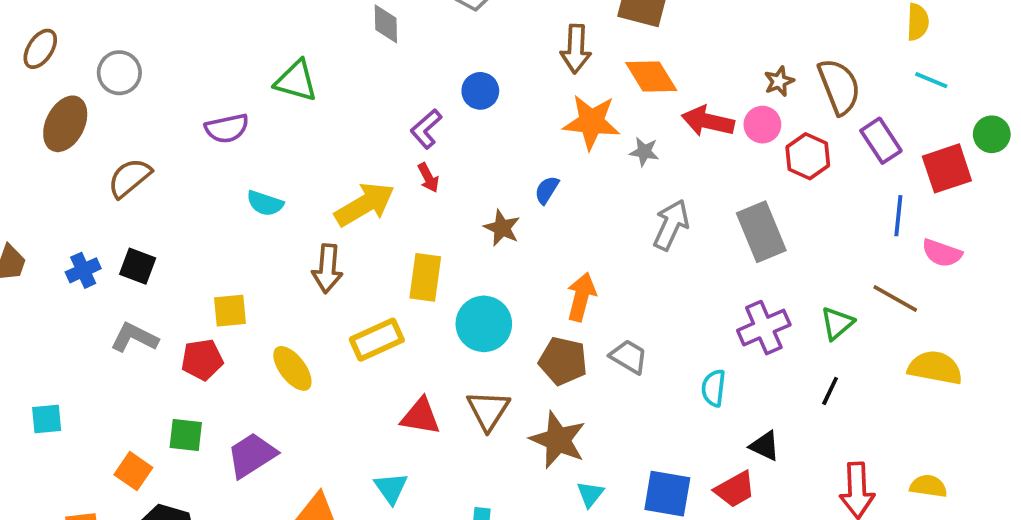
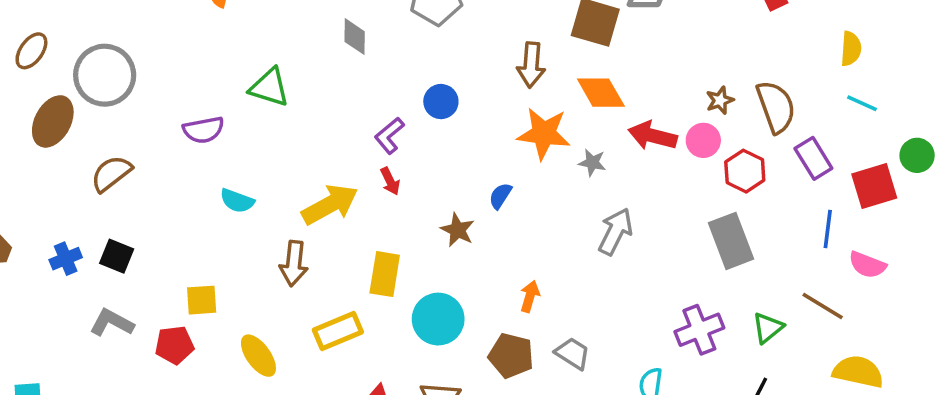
gray circle: (119, 73) -> (105, 75), size x1.5
gray rectangle: (761, 232) -> (731, 241), moved
orange arrow: (581, 297) -> (530, 296), size x0.7

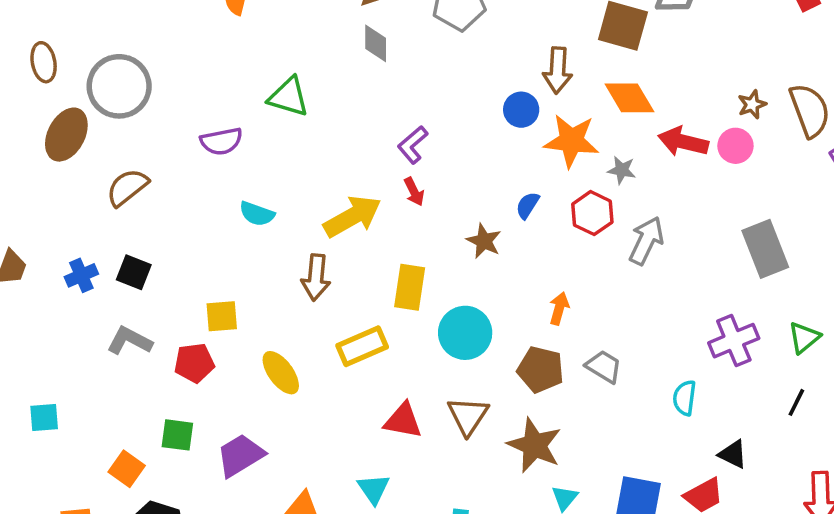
brown ellipse: (31, 51) -> (44, 62), turned -45
blue circle: (441, 102) -> (521, 110), moved
red hexagon: (745, 171) -> (592, 213), moved

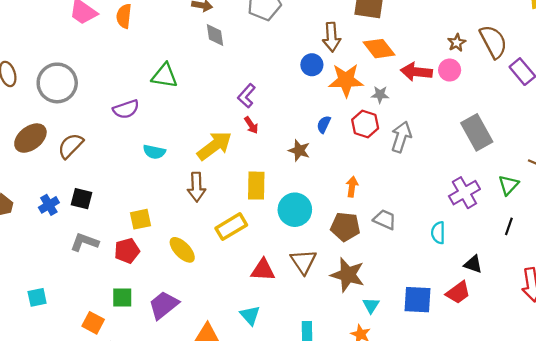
brown ellipse: (66, 135) -> (30, 138), moved, turned 32

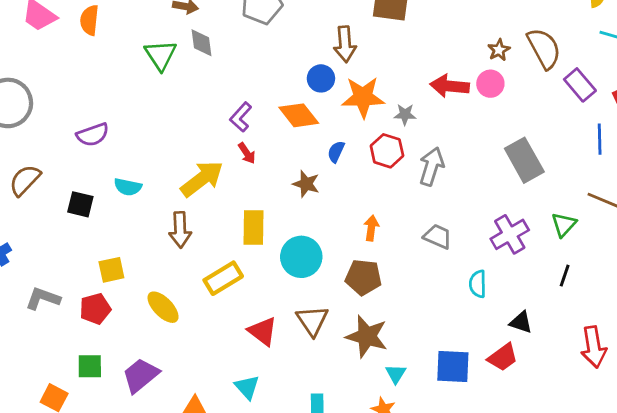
orange diamond: (379, 49) -> (299, 115), moved
green triangle: (165, 76) -> (161, 55), moved, turned 48
black square: (82, 199) -> (80, 204), moved
gray trapezoid: (385, 220) -> (438, 237), moved
red triangle: (263, 270) -> (263, 331), turned 35

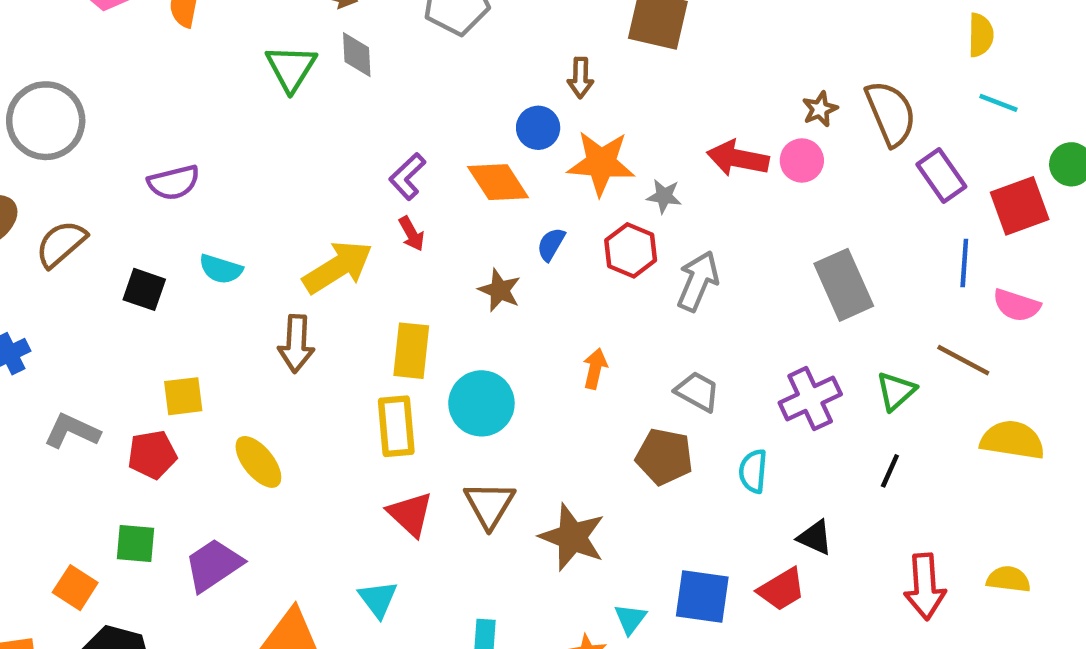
brown arrow: (345, 44) -> (580, 78), size x0.7
brown pentagon: (363, 277) -> (664, 457), moved
yellow rectangle: (223, 278) -> (396, 426), moved, turned -69
cyan triangle: (396, 374) -> (630, 619), moved

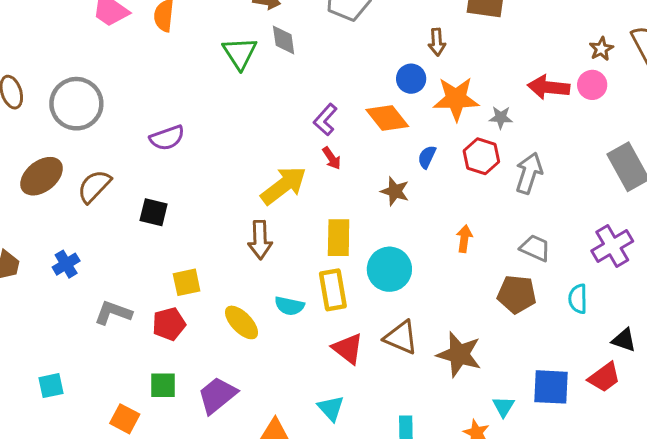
cyan semicircle: (221, 269) -> (289, 306), moved
brown triangle: (489, 505) -> (401, 337), turned -33

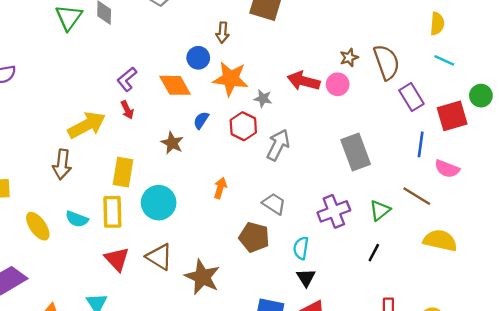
black triangle: (624, 340) -> (306, 278), moved, turned 30

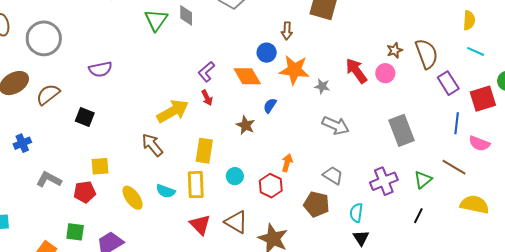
red arrow: (304, 81) -> (356, 71), turned 40
red hexagon: (243, 126) -> (271, 186), moved
gray arrow: (278, 145) -> (336, 126), turned 88
brown arrow: (62, 164) -> (152, 145), turned 135
cyan circle: (159, 203) -> (235, 176), size x0.6

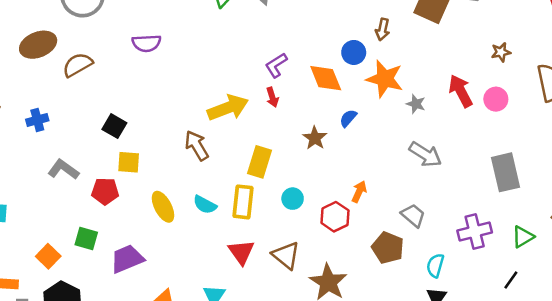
brown star: (395, 50) -> (501, 52), moved
black square: (85, 117) -> (114, 126), moved

